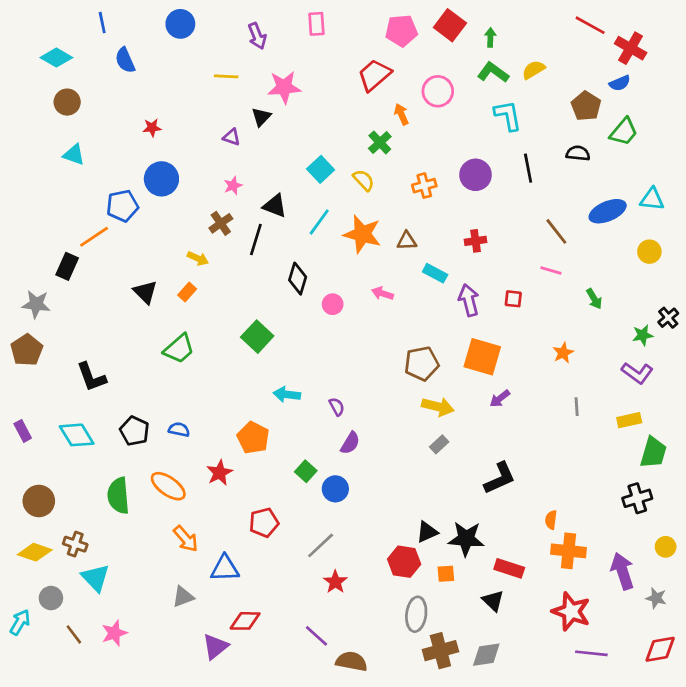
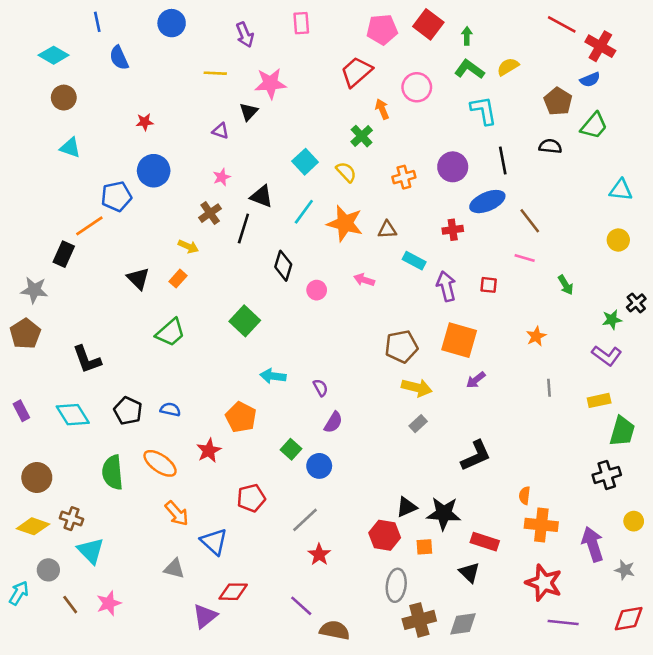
blue ellipse: (608, 211) -> (487, 202), moved
blue triangle: (225, 568) -> (214, 542), turned 44
gray triangle: (183, 597) -> (174, 569), turned 35

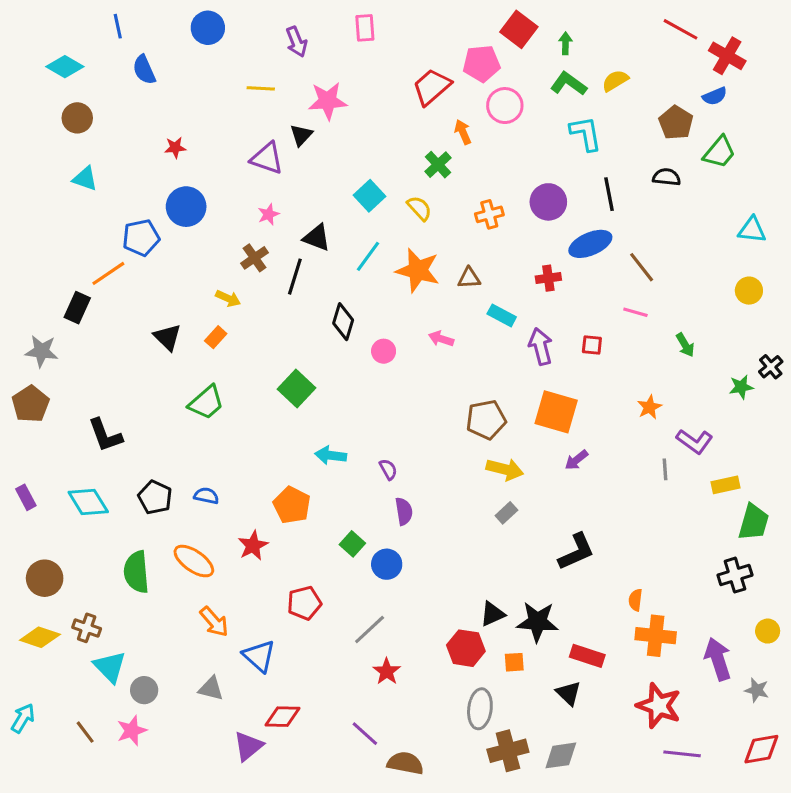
pink pentagon: (382, 30) -> (482, 64), moved
purple triangle: (220, 131) -> (267, 158), size x1.6
purple L-shape: (607, 356) -> (695, 441), moved
purple semicircle: (333, 422) -> (404, 511), turned -40
gray circle: (48, 570) -> (144, 690), moved

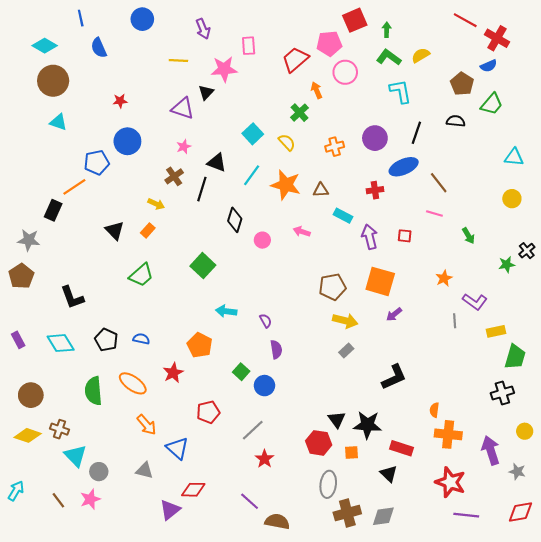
pink rectangle: (365, 28) -> (249, 46), moved
red square: (519, 29) -> (355, 20), turned 30
brown circle: (77, 118) -> (53, 81), size x1.5
black line: (609, 194) -> (416, 133), turned 30
black triangle: (492, 614) -> (337, 420), turned -42

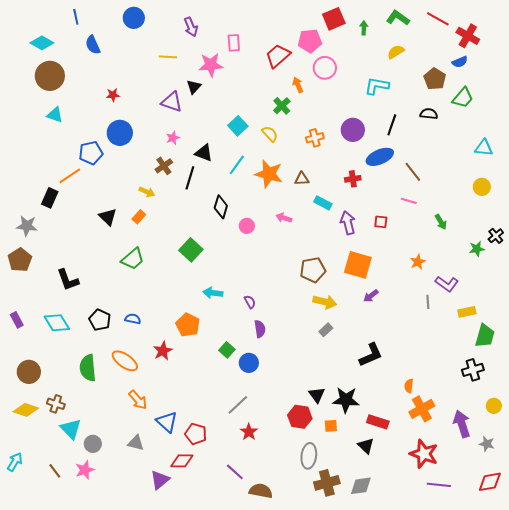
green L-shape: (389, 57) -> (398, 18), moved
cyan L-shape: (400, 91) -> (377, 86), turned -70
red pentagon: (208, 412) -> (196, 434), moved, turned 30
orange cross: (448, 434) -> (422, 409), turned -35

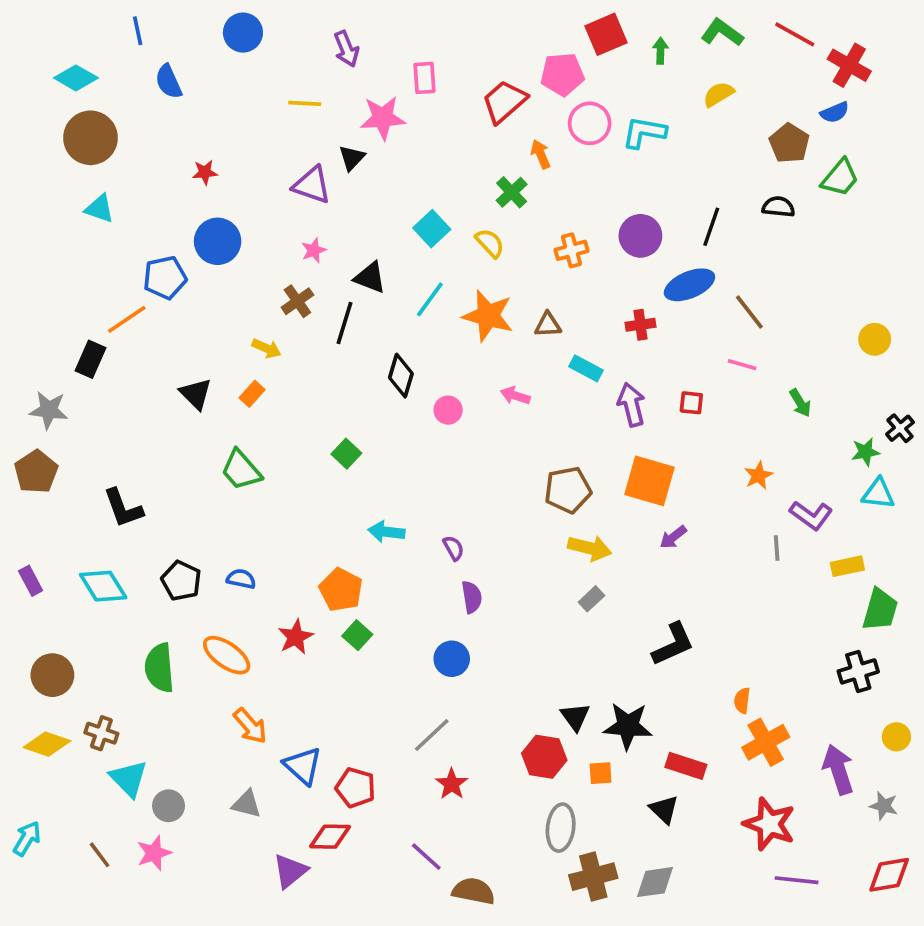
cyan L-shape: (377, 86) -> (644, 132), moved
cyan triangle: (484, 148) -> (878, 494), moved
green square: (191, 250) -> (346, 454), size x0.7
green trapezoid: (133, 259) -> (241, 470), turned 90
green square: (227, 350) -> (357, 635), moved

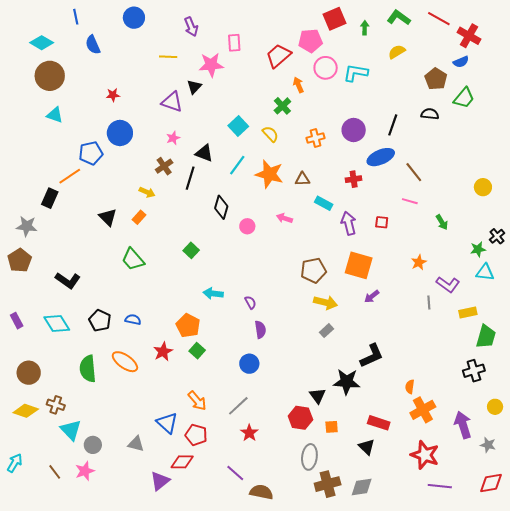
black L-shape: (123, 508) -> (68, 280), turned -35
orange arrow: (250, 726) -> (197, 401), moved
black star: (628, 726) -> (347, 382), moved

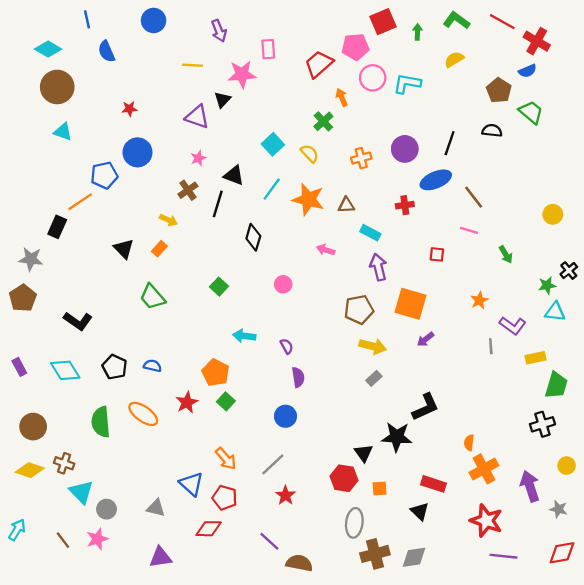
green trapezoid: (464, 98) -> (531, 112), turned -90
purple arrow: (349, 223) -> (378, 267), moved
pink circle: (247, 226) -> (283, 284), moved
purple triangle: (160, 481) -> (160, 557), moved, turned 30

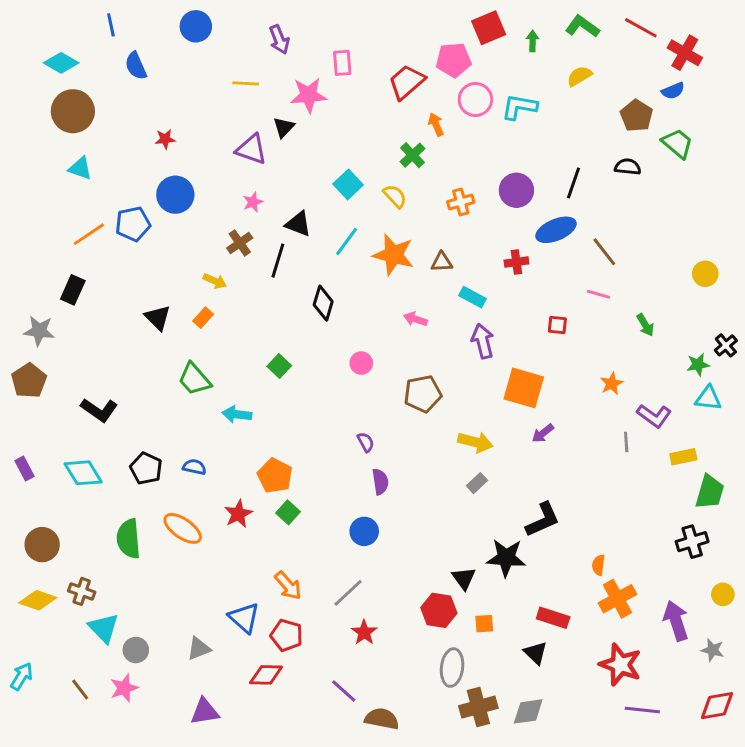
orange line: (80, 202) -> (89, 234), moved
brown pentagon: (359, 310) -> (423, 394), moved
cyan arrow: (244, 336) -> (237, 414), moved
gray triangle: (156, 508) -> (199, 649), turned -36

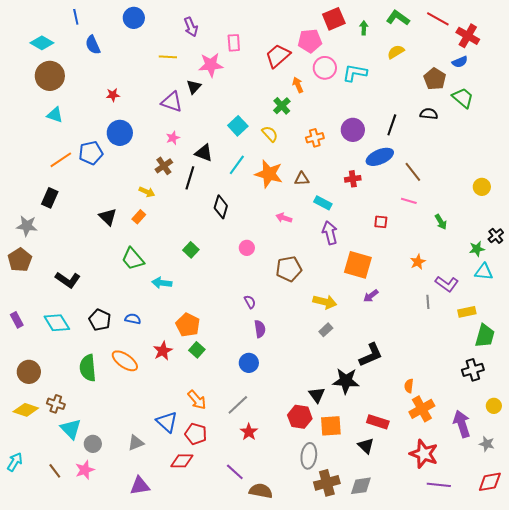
orange square: (484, 624) -> (331, 426), size x1.6

